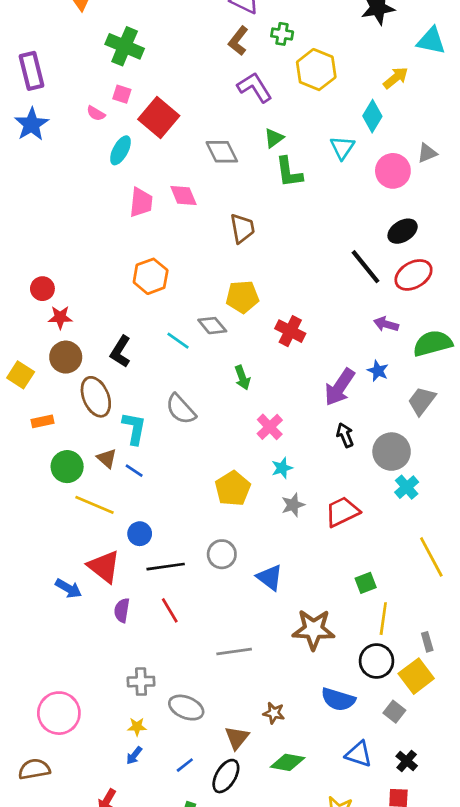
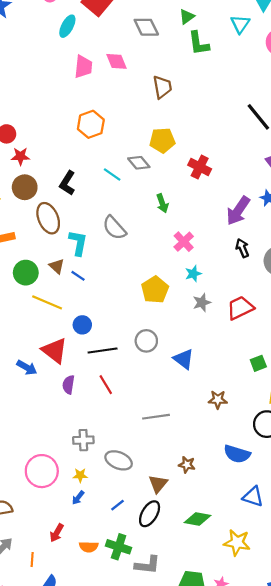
brown star: (314, 630) -> (218, 400), size x0.6
pink circle: (59, 713) -> (42, 471), moved
green diamond: (288, 762) -> (198, 519), moved

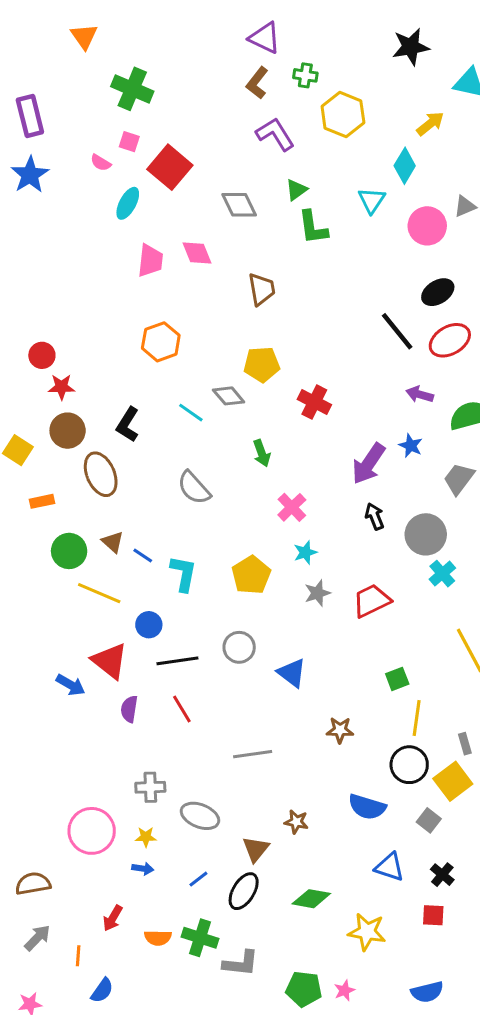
cyan L-shape: (78, 243) -> (183, 574), moved
blue arrow: (78, 498) -> (143, 869), turned -120

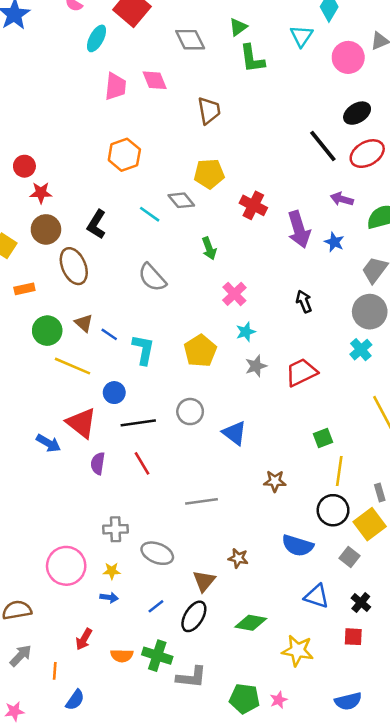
purple arrow: (369, 464) -> (299, 229), moved, turned -51
gray circle: (426, 534) -> (370, 312), moved

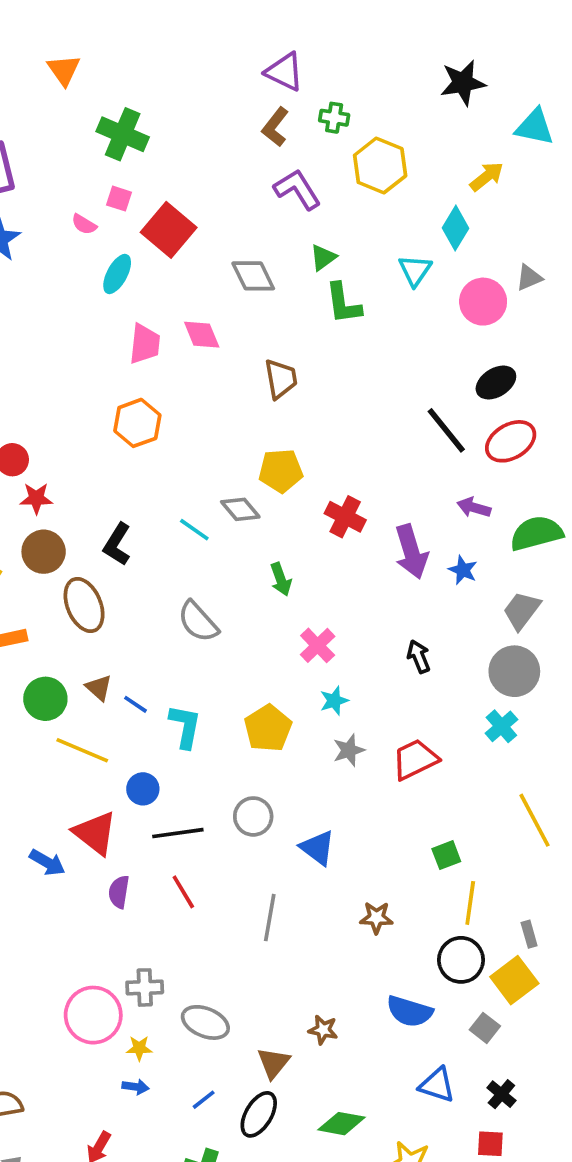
orange hexagon: (124, 155) -> (137, 423), moved
gray line: (201, 501) -> (270, 918), moved, turned -72
pink circle: (66, 566) -> (93, 1015), moved

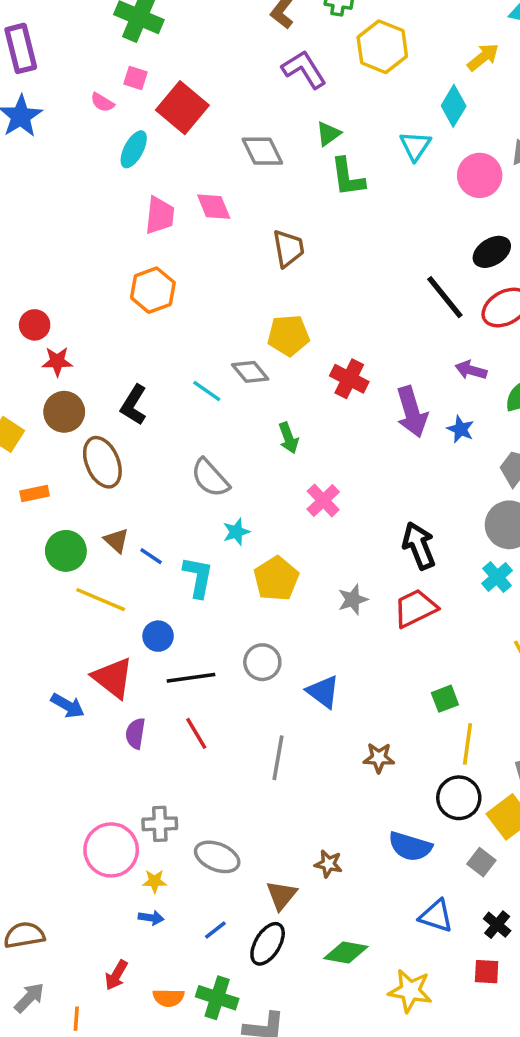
black arrow: (419, 656) -> (419, 546), moved, size x1.5
cyan star: (334, 701) -> (236, 532), moved

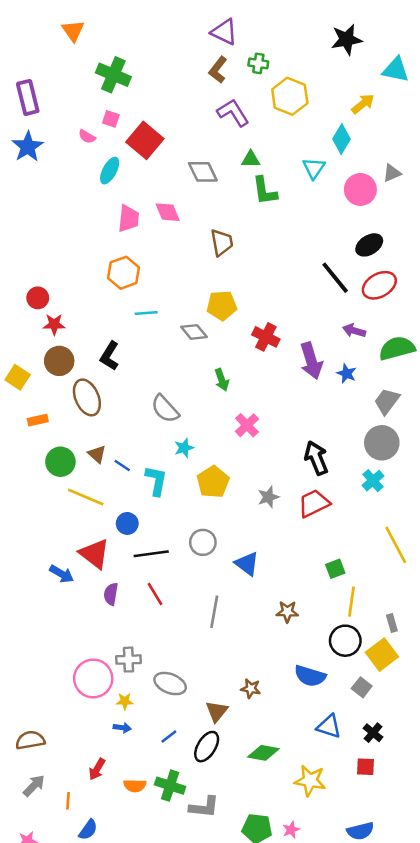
green triangle: (328, 134) -> (251, 159), turned 36
cyan line: (207, 391) -> (146, 313), moved, turned -40

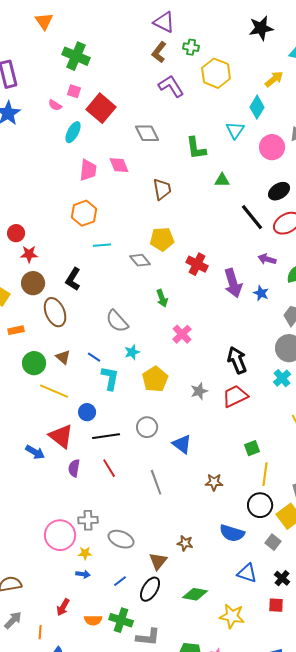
green triangle: (251, 159) -> (222, 180), moved
blue line: (122, 465) -> (94, 357), moved
gray line: (214, 612) -> (156, 482), turned -30

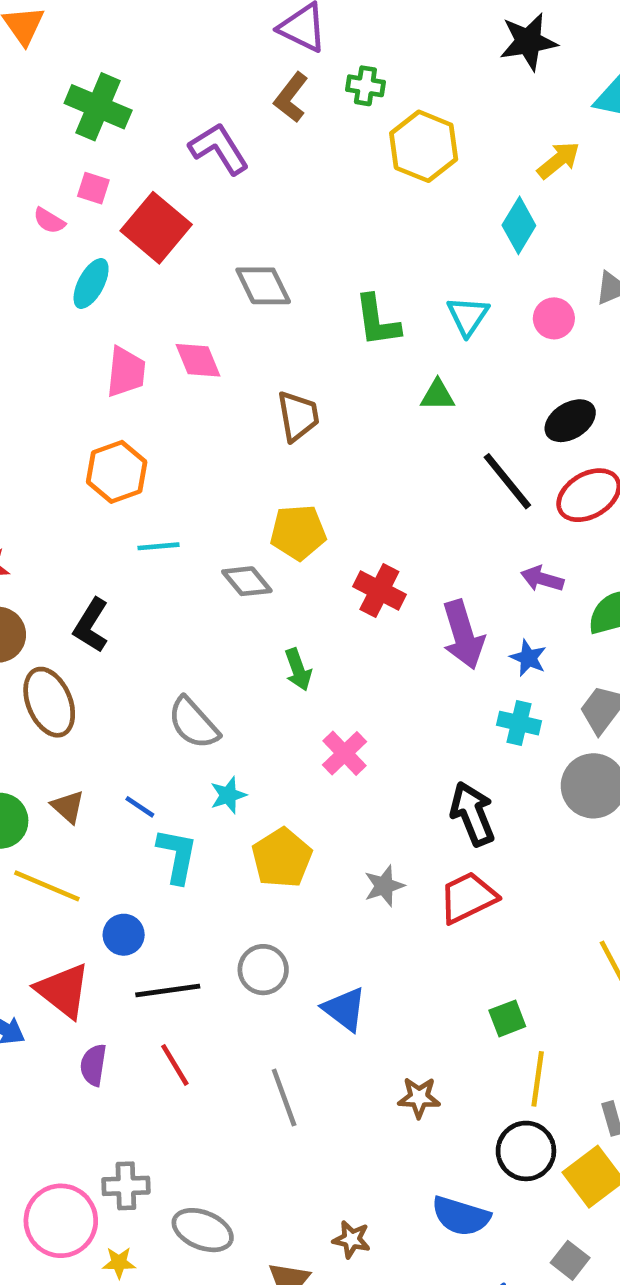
purple L-shape: (171, 86) -> (219, 149), moved
cyan triangle: (235, 130) -> (468, 316), moved
pink circle: (272, 147) -> (554, 318), size x0.7
cyan cross: (282, 378) -> (519, 723), moved, turned -36
gray square: (273, 542) -> (570, 1260), moved

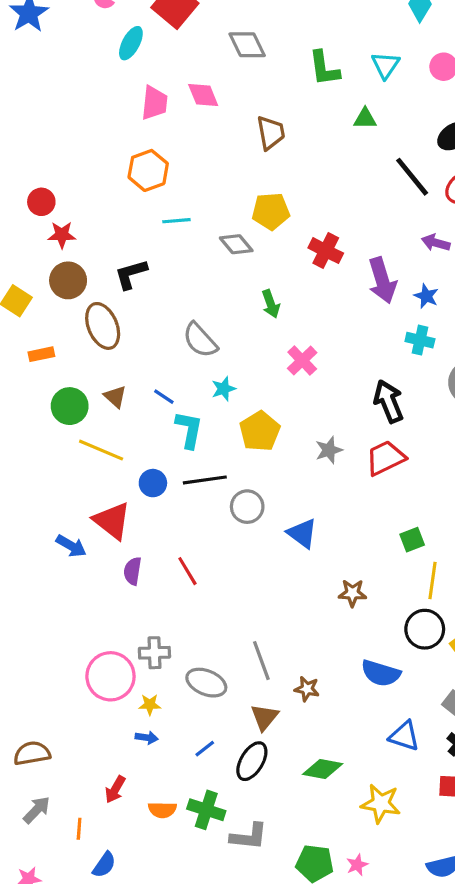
black L-shape: (91, 625) -> (131, 274), turned 42
black line: (168, 991) -> (205, 480), moved
gray line: (284, 1097) -> (261, 661), moved

